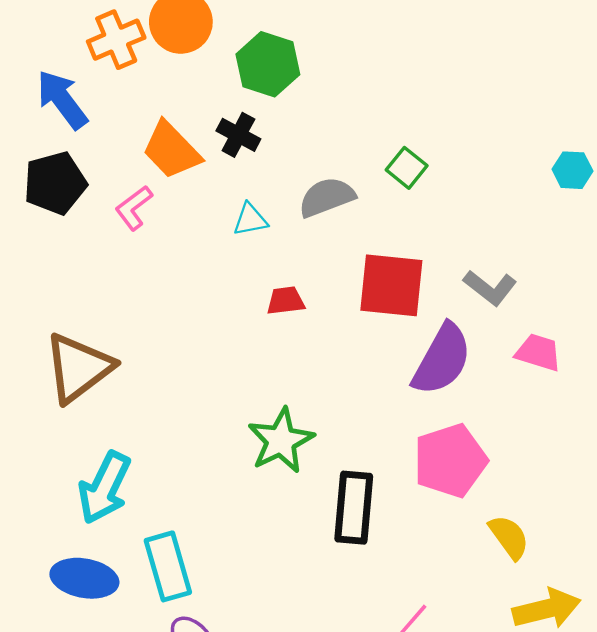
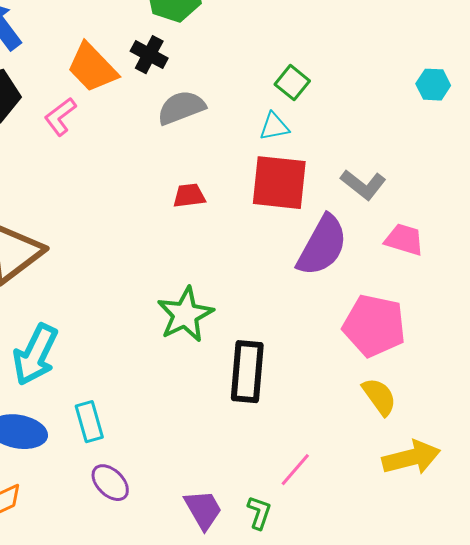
gray semicircle: (327, 197) -> (181, 108), moved
cyan triangle: (250, 220) -> (274, 127), moved
pink pentagon: (450, 461) -> (374, 326), moved, turned 30
cyan rectangle: (168, 566) -> (89, 422), size x0.7

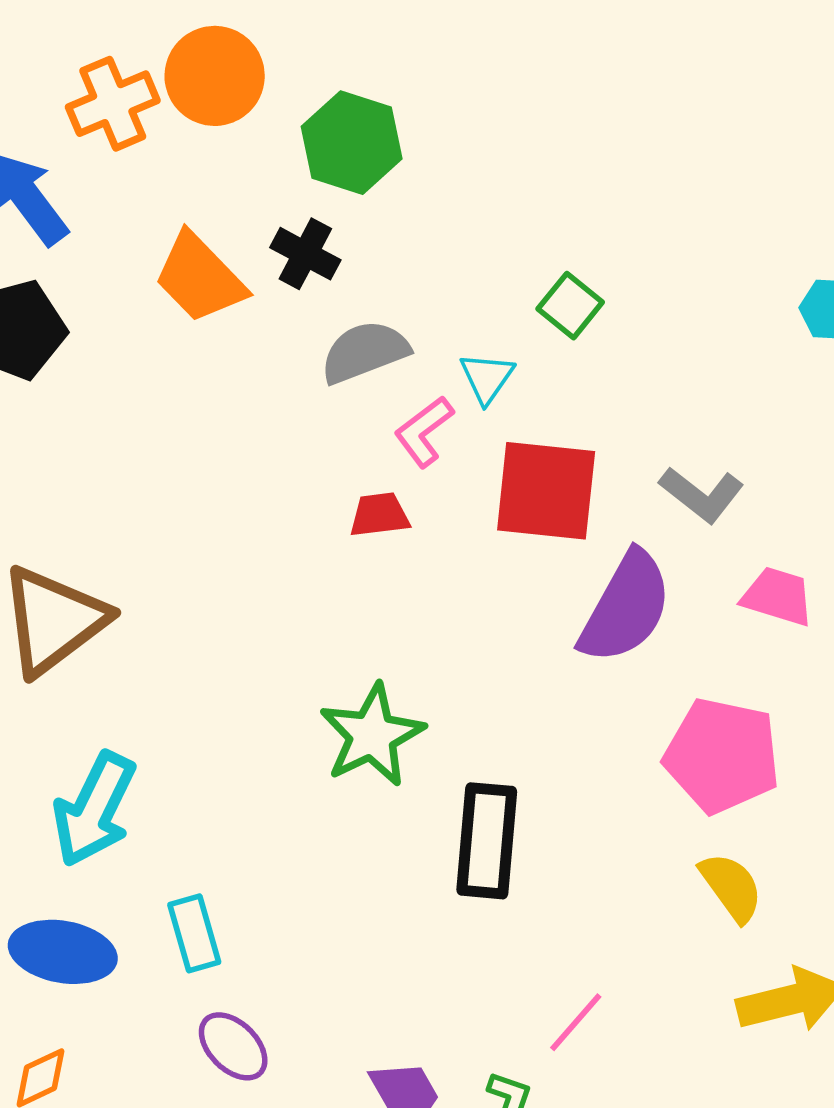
pink L-shape: (60, 117) -> (424, 431), moved
cyan triangle: (274, 127) -> (487, 378), moved, turned -44

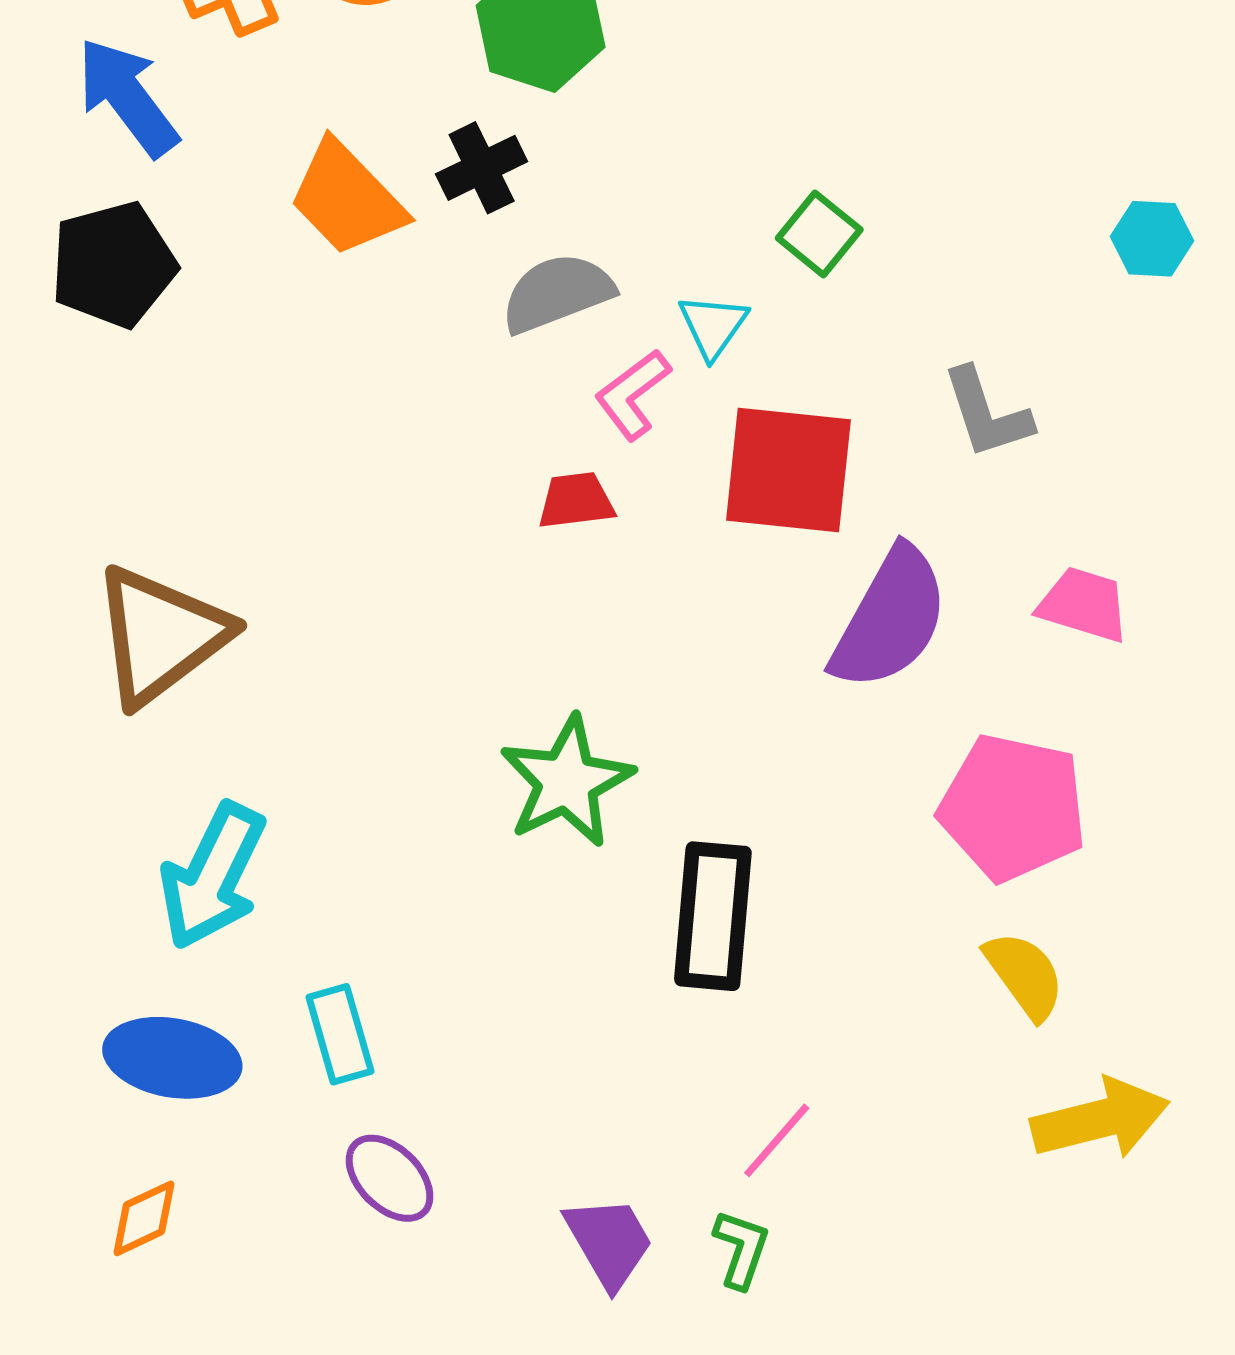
black cross: (305, 254) -> (482, 168), turned 36
gray L-shape: (702, 494) -> (987, 413), moved, turned 34
pink line: (576, 1022) -> (777, 1140), moved

